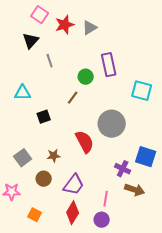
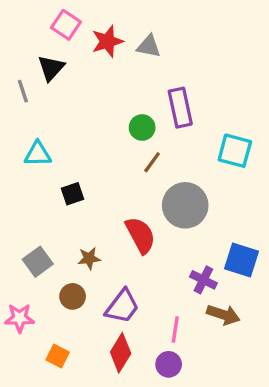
gray triangle: (90, 28) -> (149, 46), turned 42
gray line: (50, 61) -> (23, 91), moved
brown line: (73, 98) -> (152, 162), moved

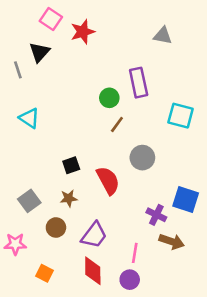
gray triangle: (149, 46) -> (163, 36), moved
cyan triangle: (38, 154) -> (29, 118), turned 35
black square: (73, 194) -> (71, 165), moved
gray circle: (185, 205) -> (142, 158), size x0.7
red diamond: (121, 353) -> (93, 271), turned -32

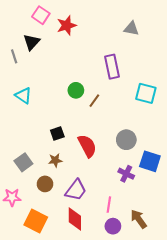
green circle: (109, 98) -> (76, 90), moved
gray circle: (142, 158) -> (126, 140), moved
brown arrow: (172, 241) -> (139, 219), moved, turned -144
orange square: (44, 273) -> (36, 221), size x1.6
purple circle: (130, 280) -> (113, 226), moved

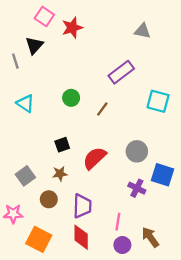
purple rectangle: (112, 67) -> (121, 72), turned 65
green circle: (76, 90) -> (71, 98), moved
red semicircle: (87, 146) -> (95, 158), turned -105
purple trapezoid: (76, 190) -> (82, 206), turned -35

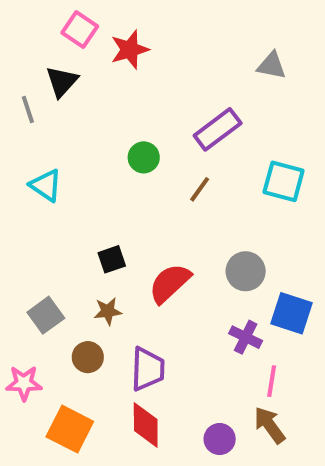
gray triangle: (142, 31) -> (272, 66), moved
green circle: (71, 98) -> (144, 157), moved
brown line: (102, 109) -> (200, 189), moved
pink line: (118, 222) -> (272, 381), moved

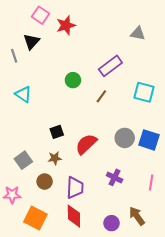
blue square: (292, 313) -> (149, 140), moved
purple cross: (246, 337) -> (115, 177), moved
pink line: (272, 381) -> (151, 183), moved

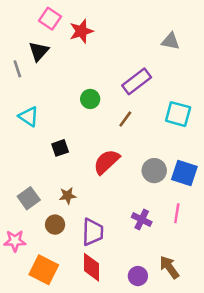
black square: (57, 132) -> (60, 148), moved
red semicircle: (86, 144) -> (107, 162), moved
pink line: (151, 183) -> (177, 213), moved

